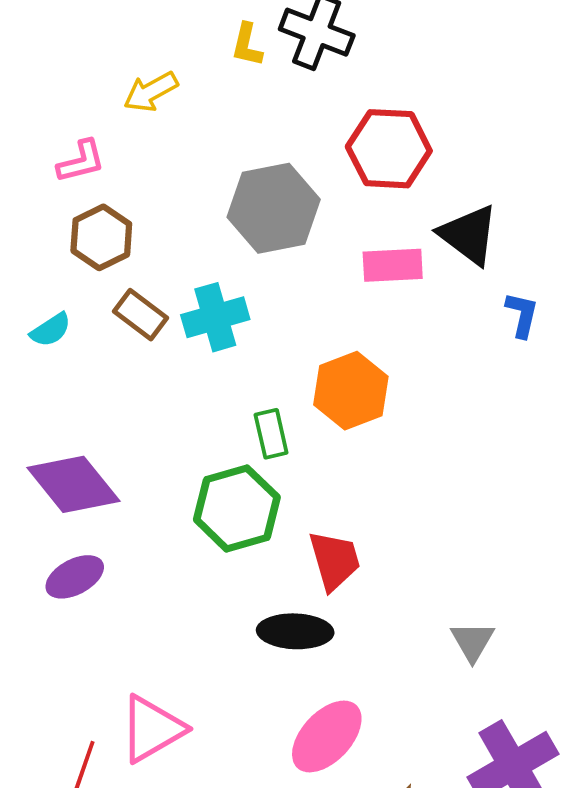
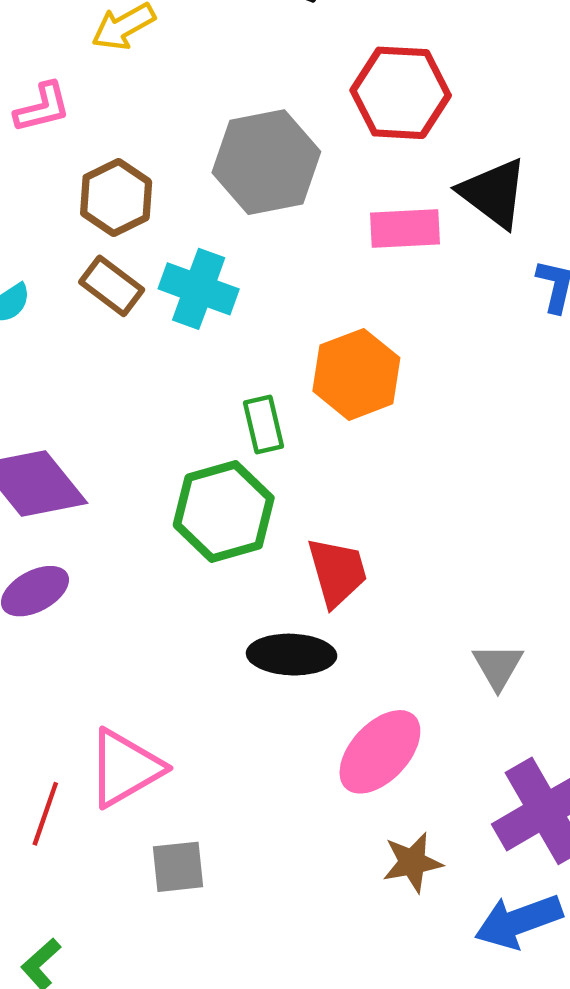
brown hexagon: (101, 237) -> (116, 197), moved
cyan cross: (215, 317) -> (199, 289), turned 36
pink ellipse: (327, 736) -> (380, 752), moved

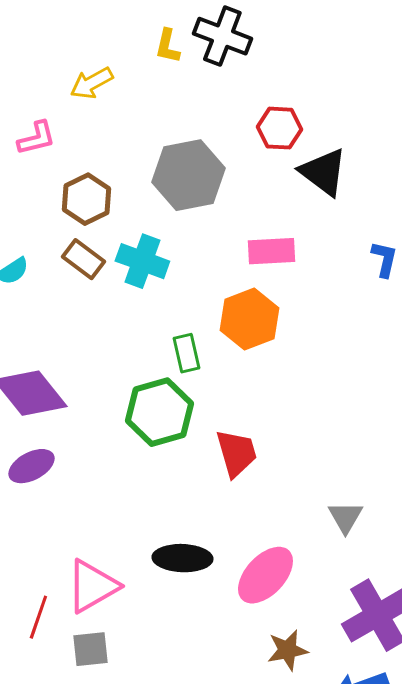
red hexagon: (401, 93) -> (279, 128), size x0.7
black triangle: (493, 193) -> (323, 172), moved
pink rectangle: (405, 228) -> (271, 251), moved
black ellipse: (292, 655) -> (182, 558), moved
gray square: (178, 867) -> (90, 649), moved

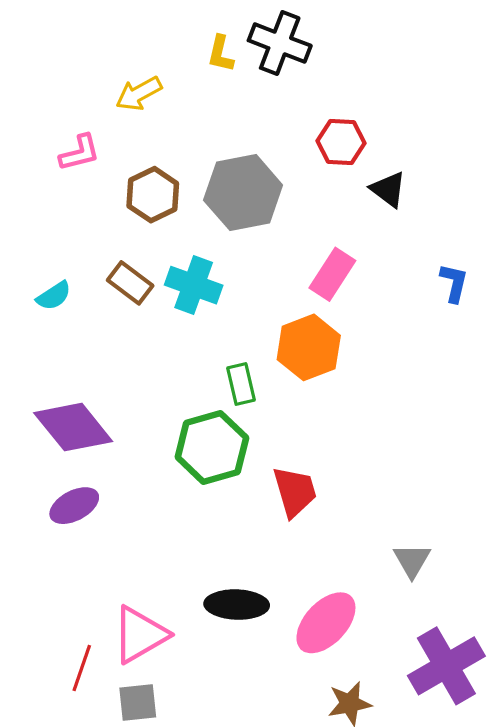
black triangle: (323, 172) -> (388, 189), size x0.7
brown hexagon: (86, 199) -> (153, 195), moved
pink rectangle: (271, 251) -> (332, 274), turned -54

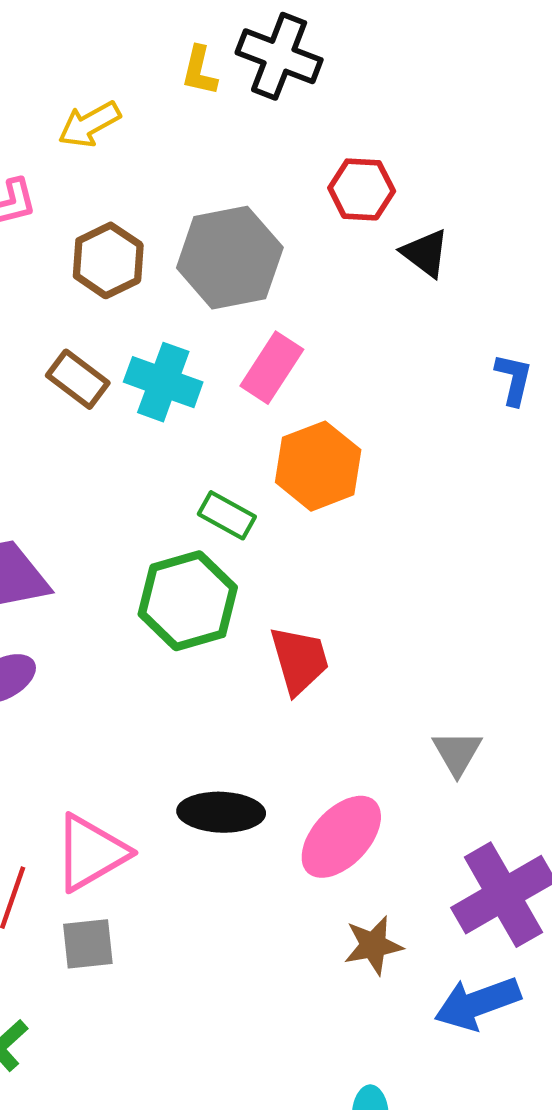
pink rectangle: (332, 274) -> (272, 368), moved
green rectangle: (241, 384) -> (227, 515), turned -48

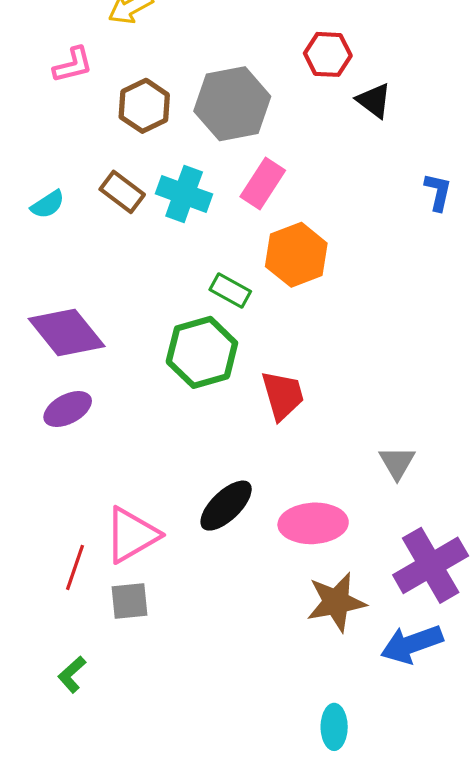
black ellipse: (221, 812) -> (226, 506), turned -46
pink ellipse: (341, 837) -> (313, 523), turned 44
brown star: (373, 945) -> (336, 602), size x1.4

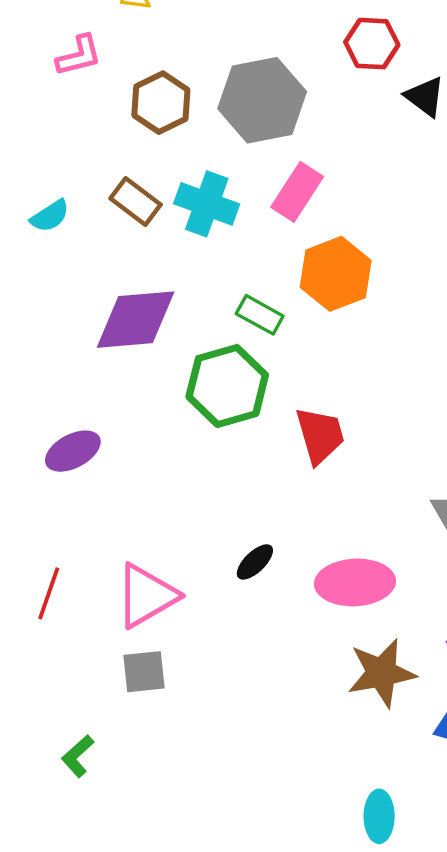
purple diamond: (67, 332) -> (136, 320), moved, turned -56
black ellipse: (226, 506) -> (255, 562), size x0.6
red line: (75, 567) -> (49, 593), moved

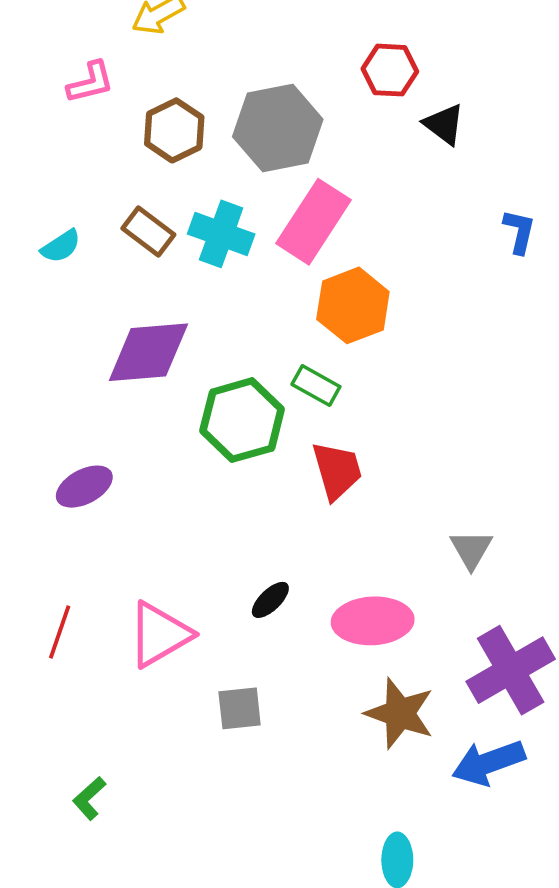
pink rectangle: (297, 192) -> (313, 222), size x1.4
green rectangle: (260, 315) -> (316, 386), moved
gray square: (144, 672) -> (240, 708), moved
brown star: (381, 673) -> (400, 713), turned 30

